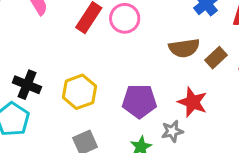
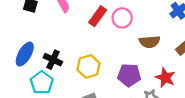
brown semicircle: (184, 48) -> (150, 42), moved

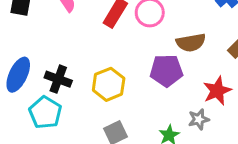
purple pentagon: (129, 75) -> (166, 71), moved
red star: (165, 78) -> (217, 91), turned 30

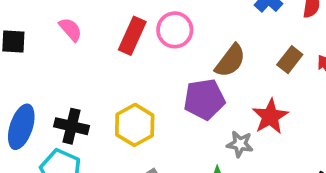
brown semicircle: (191, 43) -> (230, 61), turned -36
gray star: (199, 119) -> (240, 144), moved, turned 30

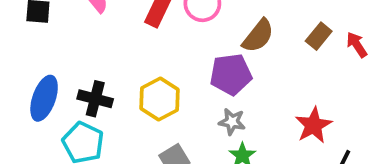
red star: (270, 116) -> (313, 125), moved
gray star: (240, 144) -> (232, 122), moved

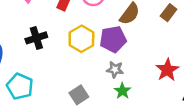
black cross: (95, 99) -> (36, 38), moved, turned -30
yellow hexagon: (159, 99) -> (81, 39), moved

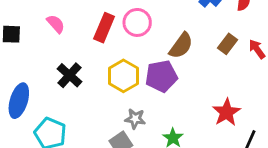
black cross: (36, 38) -> (69, 75), turned -30
gray star: (115, 69) -> (135, 119), moved

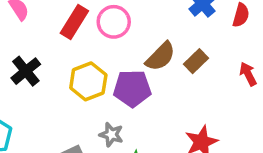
brown rectangle: (228, 44) -> (196, 61), moved
gray star: (135, 119) -> (111, 135), moved

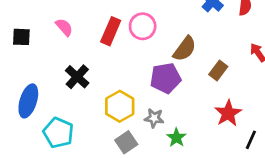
brown rectangle: (196, 61) -> (218, 70), moved
yellow hexagon: (88, 81) -> (120, 106), moved

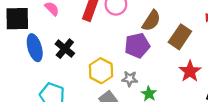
black square: (21, 37) -> (17, 19), size x1.6
brown rectangle: (218, 70) -> (180, 37), size x1.5
blue ellipse: (28, 101) -> (35, 48), moved, turned -30

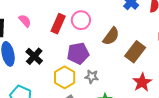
purple pentagon: (137, 45) -> (78, 53), moved
gray star: (130, 79) -> (92, 77), moved

